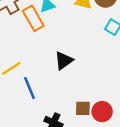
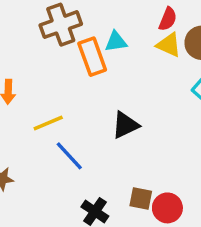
blue line: (29, 88) -> (69, 156), turned -30

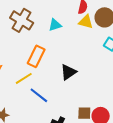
brown cross: (61, 25) -> (22, 20), turned -30
orange rectangle: (92, 57) -> (36, 56), moved, turned 55

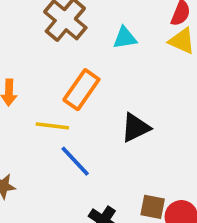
yellow line: (24, 78) -> (52, 126), turned 30

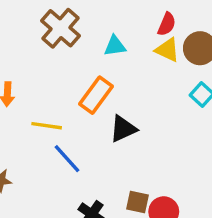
orange rectangle: (81, 90) -> (96, 95), moved

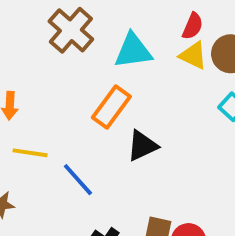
cyan triangle: (115, 46) -> (133, 51), size x1.5
yellow line: (47, 126) -> (30, 153), moved

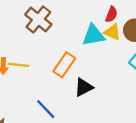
cyan triangle: (133, 51) -> (93, 35), moved
yellow line: (30, 153) -> (19, 65), moved

